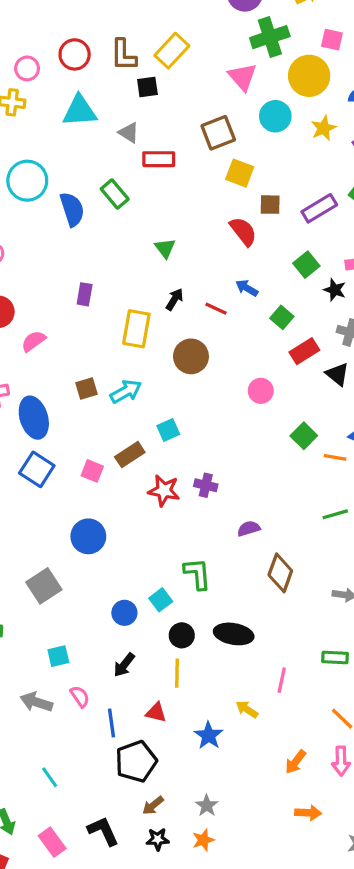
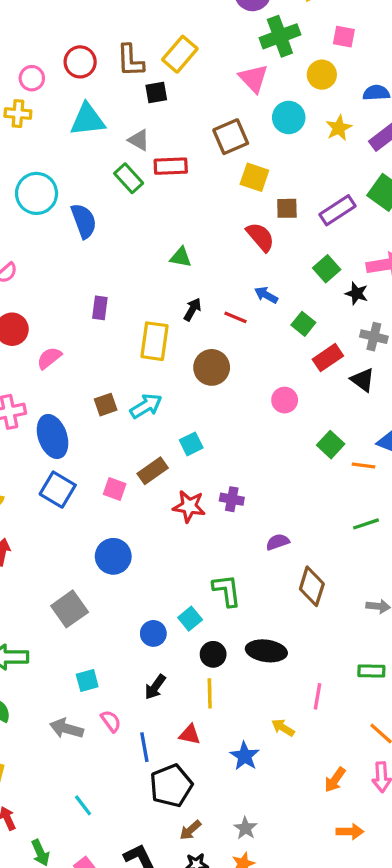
yellow circle: (309, 76) -> (322, 75), size x0.7
green rectangle: (115, 194) -> (129, 178), moved
green triangle: (165, 248) -> (181, 257), turned -40

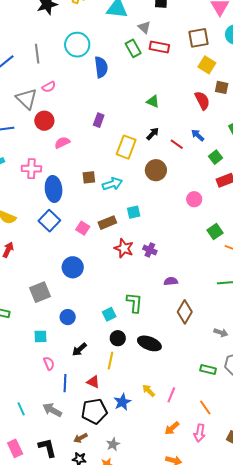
blue circle: (153, 633) -> (68, 317), moved
pink line: (318, 696) -> (171, 395), moved
gray arrow: (66, 729) -> (52, 410), moved
black pentagon: (171, 786) -> (94, 411), moved

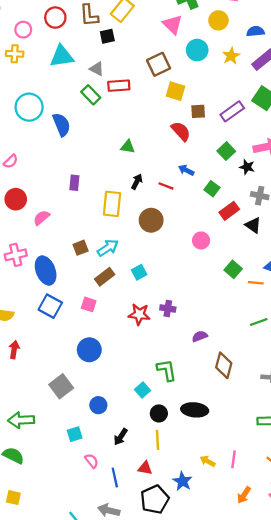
brown rectangle: (107, 223) -> (105, 277), moved

